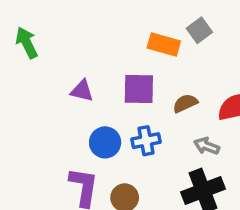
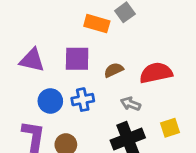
purple triangle: (82, 91) -> (32, 60), size x1.4

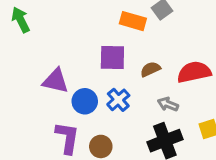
purple triangle: (32, 60) -> (56, 81), moved
blue cross: (83, 100) -> (118, 100), turned -30

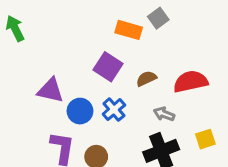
purple square: (112, 58) -> (108, 67), turned 32

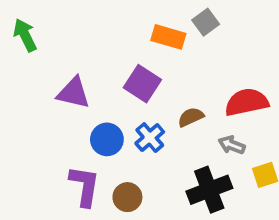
brown semicircle: (146, 79) -> (191, 117), moved
purple triangle: (50, 90) -> (73, 93), moved
gray arrow: (164, 114) -> (232, 145), moved

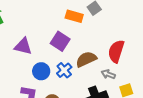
red semicircle: (247, 102) -> (116, 51), turned -60
brown semicircle: (191, 117) -> (86, 59), size x1.5

